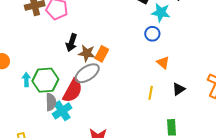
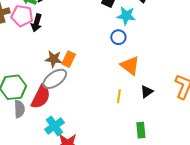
black arrow: (72, 43) -> (36, 23), moved
orange triangle: (163, 63) -> (130, 66), size x1.5
cyan cross: (62, 111) -> (54, 126), moved

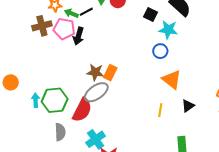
gray semicircle: (19, 109) -> (60, 132), moved

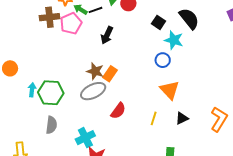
pink pentagon: (64, 29) -> (71, 23), turned 30
black arrow: (78, 36) -> (107, 35), moved
red semicircle: (82, 110) -> (118, 111), moved, size x0.7

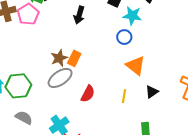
black arrow: (107, 35) -> (79, 15), moved
brown star: (95, 71) -> (59, 58), turned -30
gray semicircle: (51, 125) -> (24, 118), turned -60

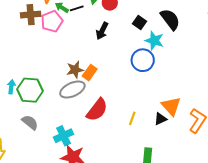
blue circle: (124, 37) -> (143, 60), size x1.5
orange triangle: (136, 66) -> (171, 106), moved
red semicircle: (88, 94) -> (97, 110), size x1.4

